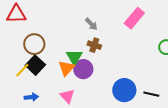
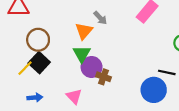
brown cross: (94, 45) -> (104, 77), moved
orange triangle: (66, 68) -> (84, 31), moved
blue circle: (124, 90) -> (154, 90), moved
black line: (151, 94) -> (167, 72), moved

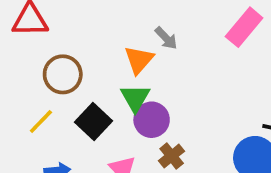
black square: (39, 63) -> (94, 122), moved
brown cross: (104, 77) -> (172, 156), moved, turned 32

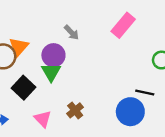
orange triangle: (139, 60) -> (19, 47), moved
purple circle: (152, 120) -> (53, 55), moved

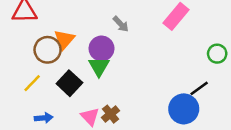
black line: (145, 92) -> (199, 88), turned -48
brown cross: (75, 110) -> (111, 114), moved

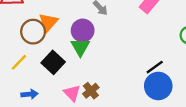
black line: (199, 88) -> (155, 67), moved

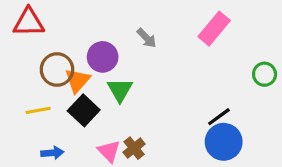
orange triangle: (48, 22) -> (77, 80), moved
purple circle: (83, 30) -> (103, 57), moved
yellow line: (19, 62) -> (38, 110), turned 36

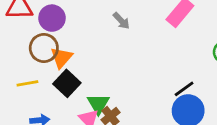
purple circle: (103, 57) -> (52, 18), moved
green triangle: (120, 90) -> (98, 104), moved

